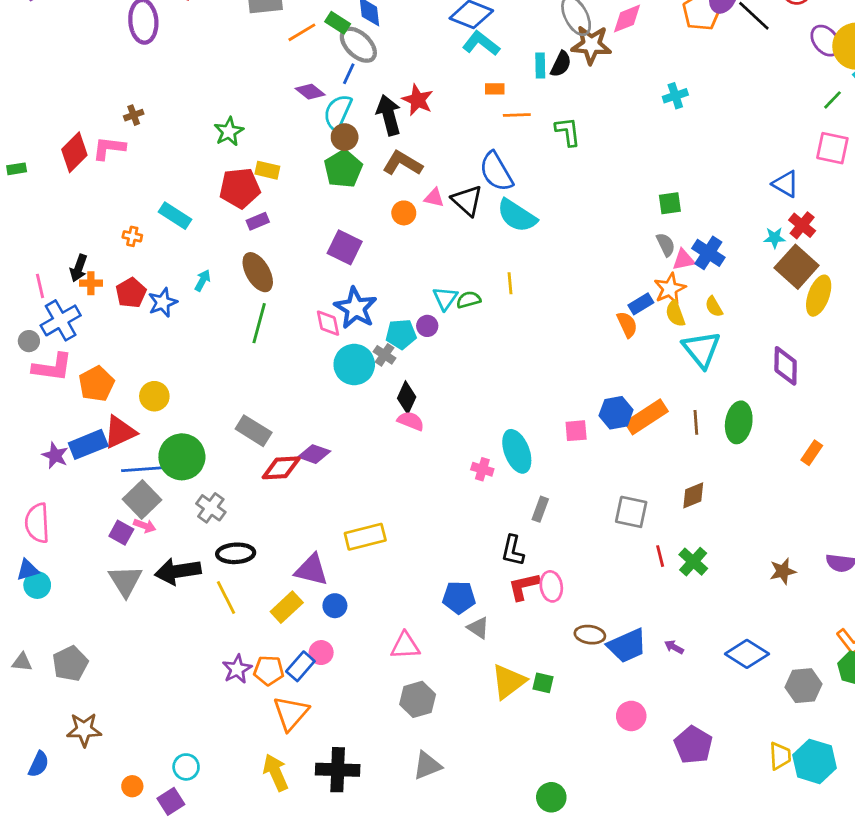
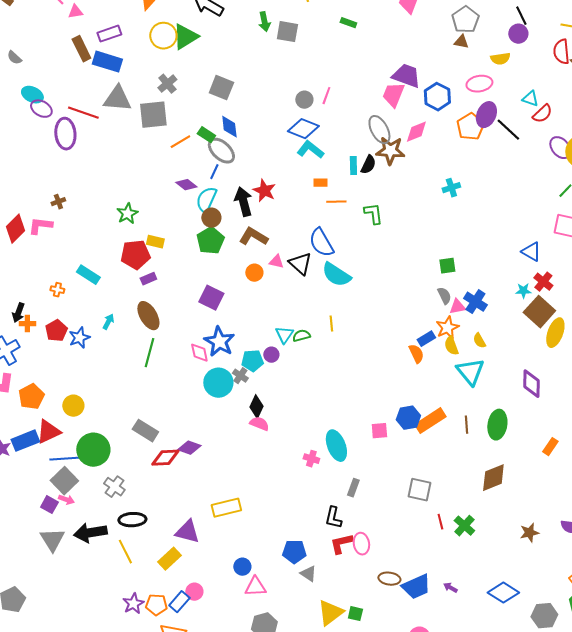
brown diamond: (693, 495) -> (493, 478), moved, size x1.4
blue circle: (335, 606) -> (242, 567), moved

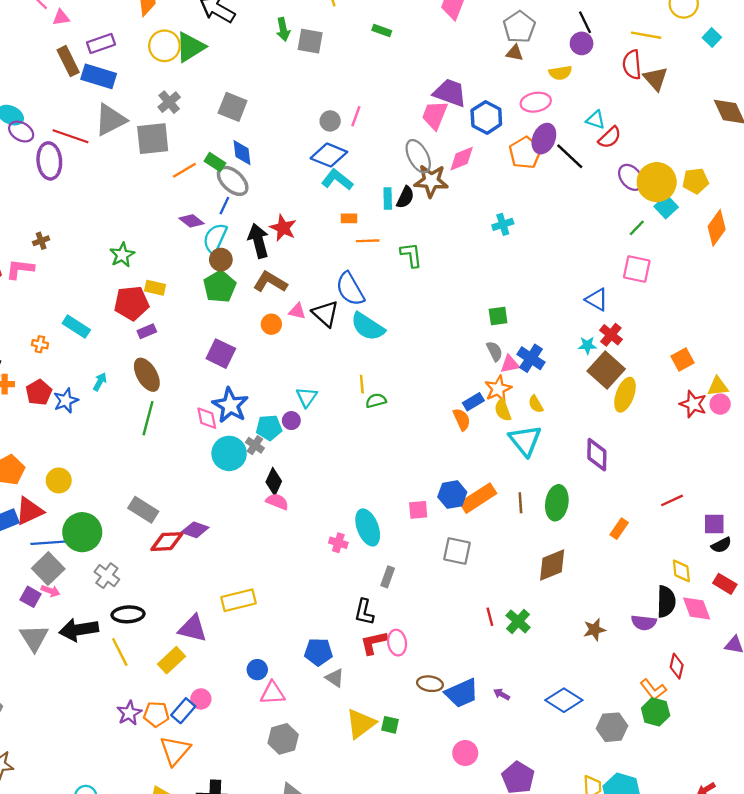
gray triangle: (117, 99) -> (110, 120), turned -32
green semicircle: (301, 336) -> (376, 401), moved
gray square: (419, 490) -> (457, 551), moved

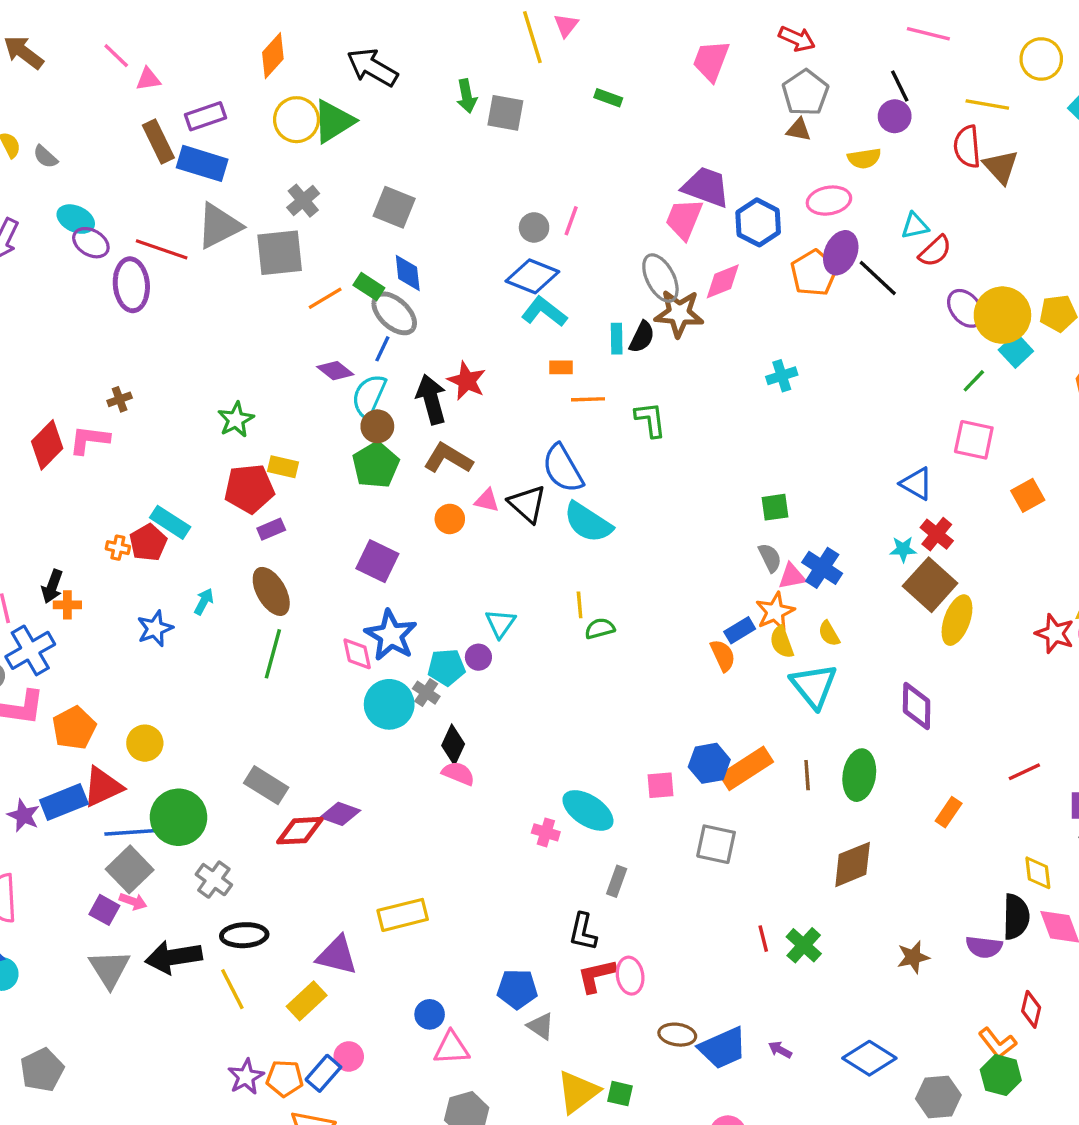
cyan triangle: (596, 120) -> (915, 226), turned -30
orange square: (683, 359) -> (1028, 495), moved
red pentagon: (39, 392) -> (148, 543), moved
cyan ellipse: (368, 527) -> (588, 810), turned -36

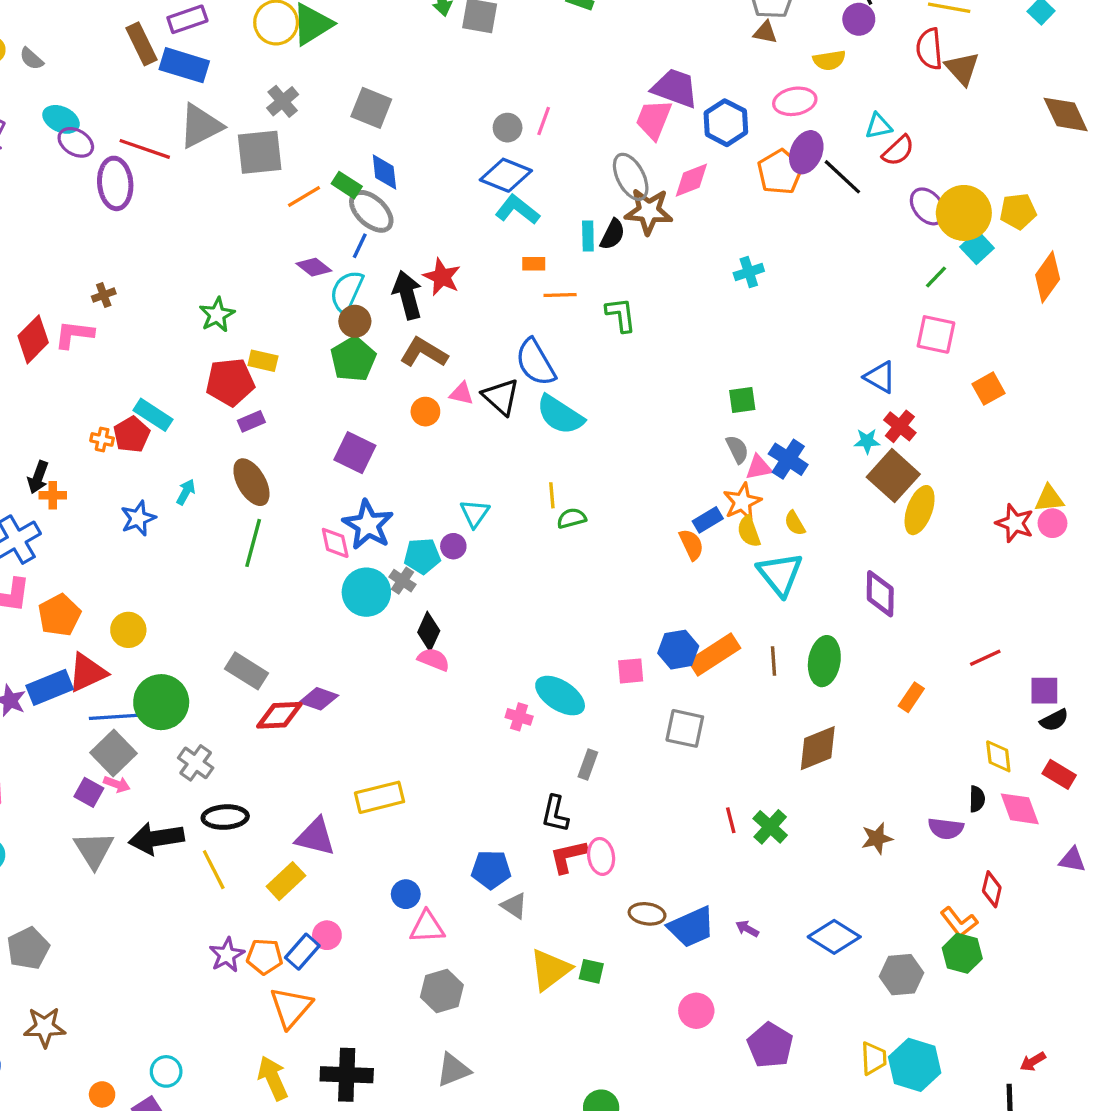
black semicircle: (1016, 917) -> (977, 799), size x0.6

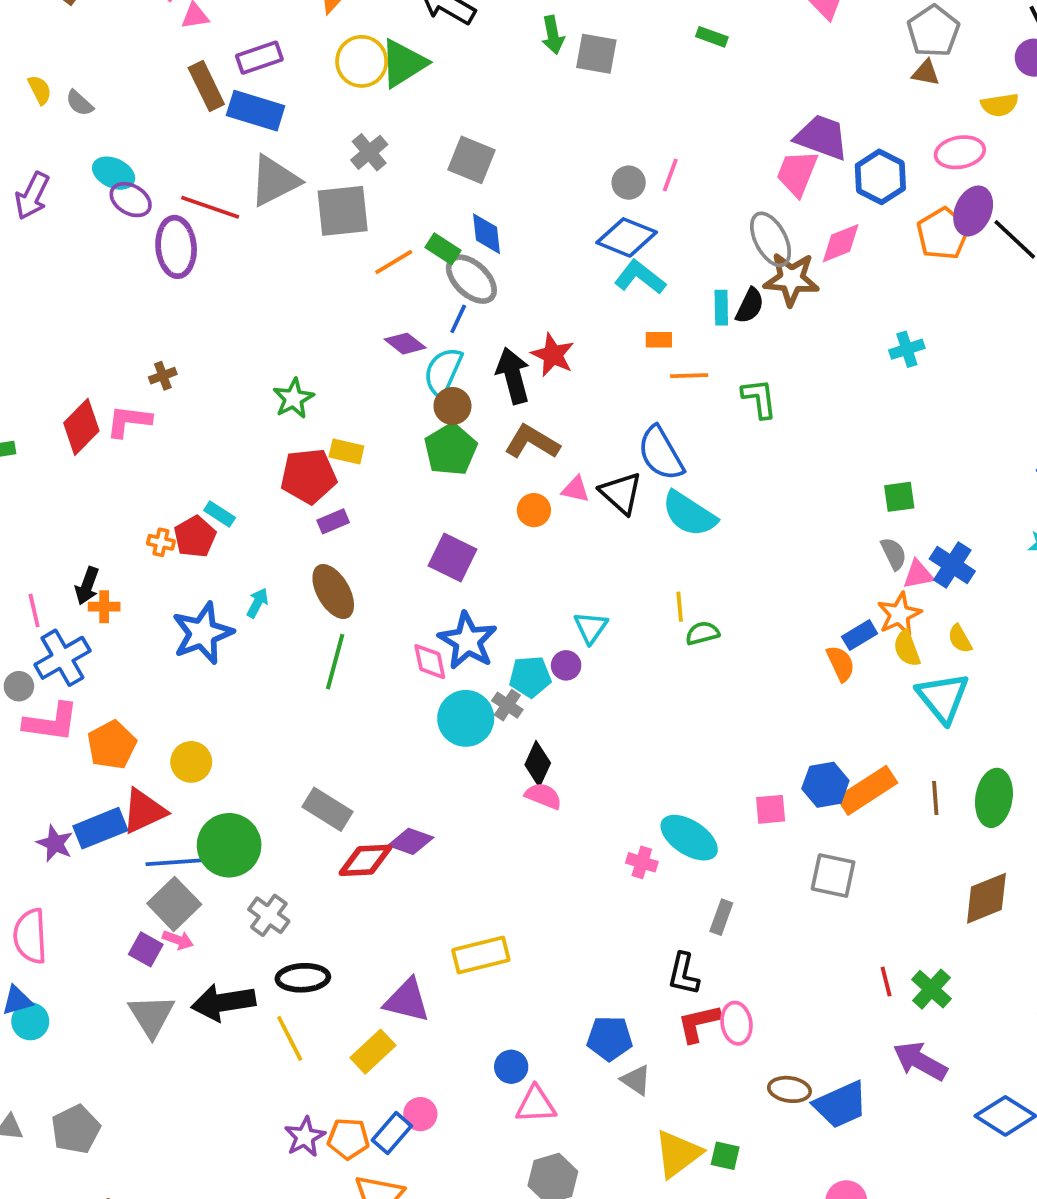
cyan rectangle: (153, 415) -> (220, 514), size x0.7
blue star: (138, 518) -> (203, 633), size x1.5
purple arrow: (747, 929) -> (920, 1061), moved, size x2.0

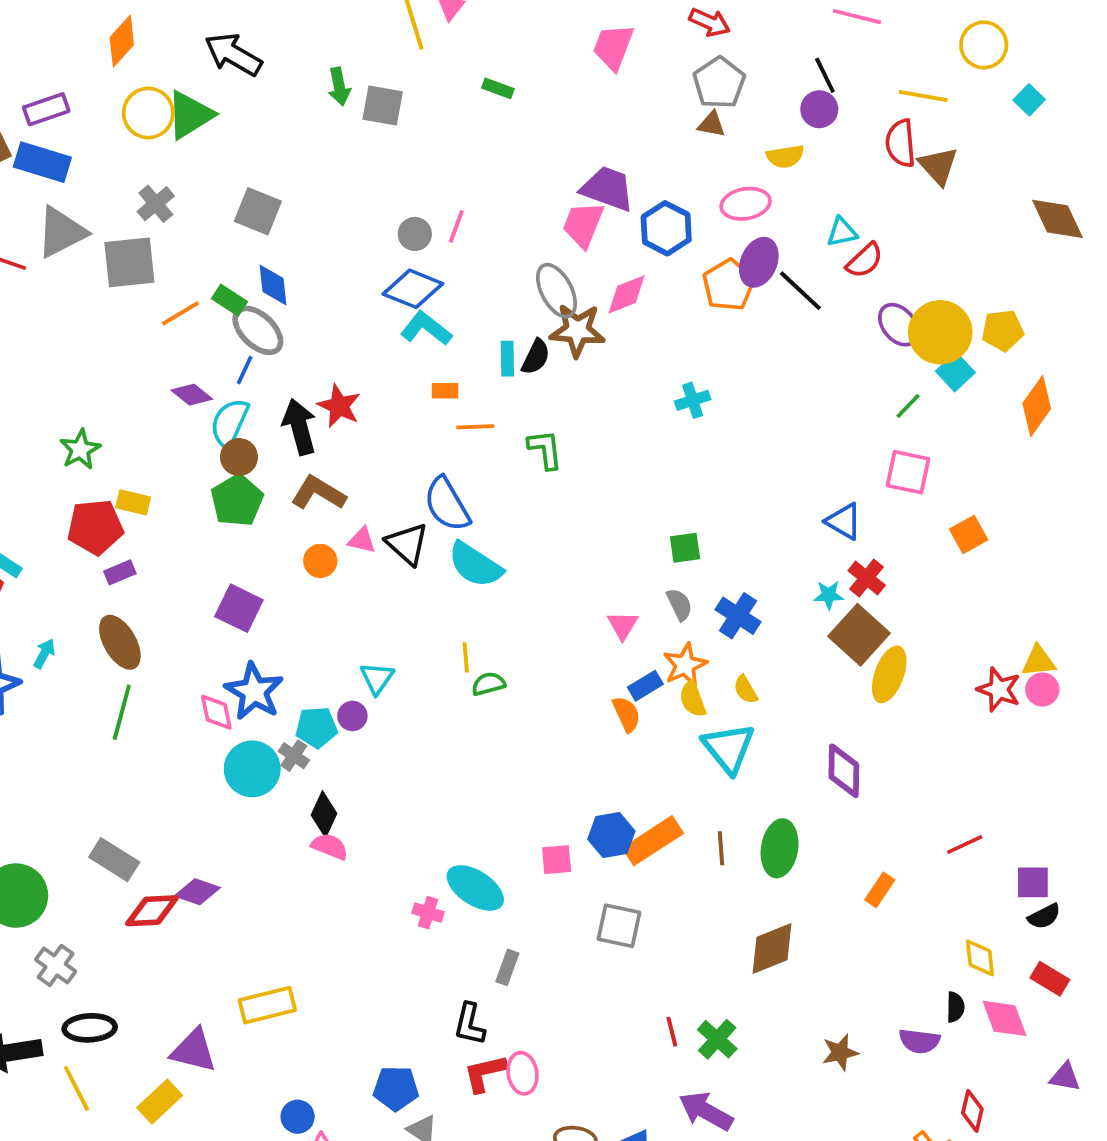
pink triangle: (918, 574) -> (623, 625), moved, turned -48

